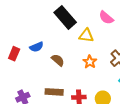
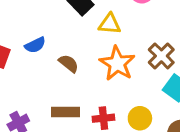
orange star: (90, 62) -> (117, 63), size x1.6

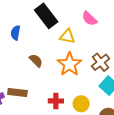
blue semicircle: (35, 45) -> (16, 33), moved, turned 120
brown rectangle: (65, 112) -> (17, 92), moved

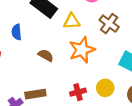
brown cross: (101, 62) -> (109, 24), moved
orange star: (70, 64) -> (82, 50), turned 30

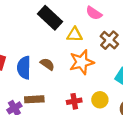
blue semicircle: (17, 32) -> (24, 68), moved, size x1.5

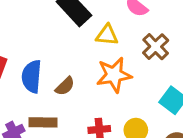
brown semicircle: (47, 64) -> (65, 86), moved, turned 96

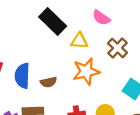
brown semicircle: (65, 86) -> (49, 82), turned 35

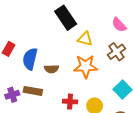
pink semicircle: (101, 18) -> (119, 25), moved

